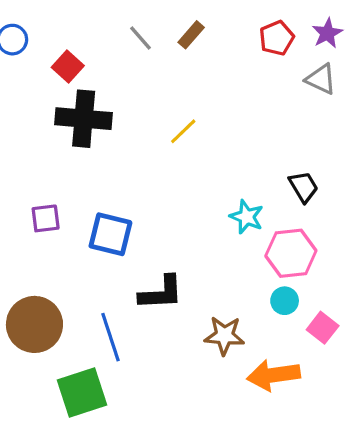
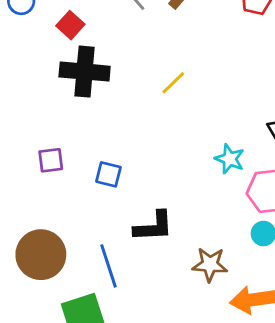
blue square: (110, 234) -> (108, 174), size x0.7

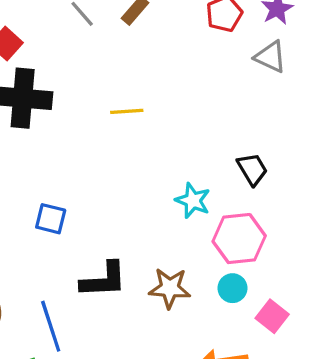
yellow line: (173, 83) -> (127, 111), turned 40
brown star: (210, 264) -> (170, 288), moved

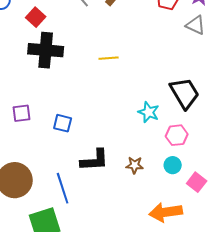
black trapezoid: (252, 169) -> (185, 93), size x1.6
pink hexagon: (239, 239) -> (177, 135), size x0.7
brown star: (170, 288) -> (135, 165), size x0.7

